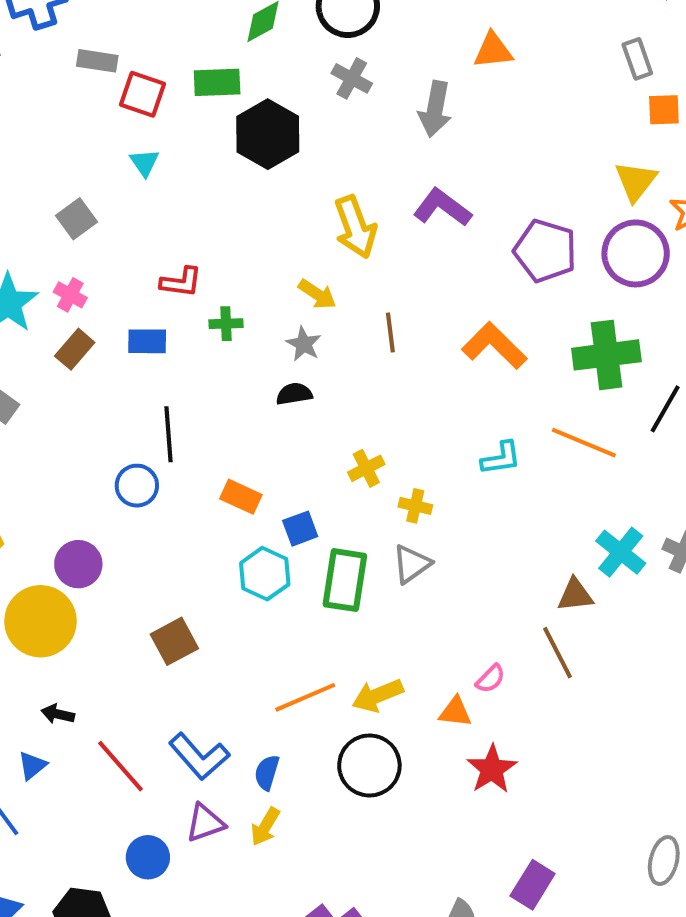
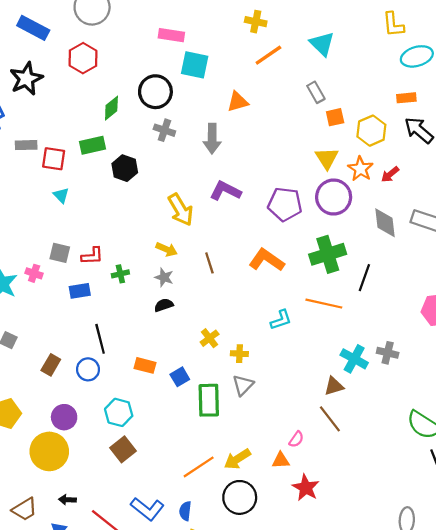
black hexagon: (268, 134) -> (125, 168), size x0.7
gray square: (77, 219) -> (60, 253), moved, turned -30
brown rectangle: (75, 349) -> (51, 365), moved
cyan hexagon: (265, 574) -> (119, 412), moved

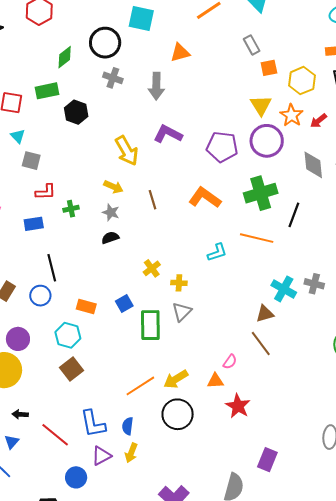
gray square: (60, 253) -> (31, 161), moved
orange rectangle: (145, 365) -> (86, 307), moved
blue L-shape: (147, 509) -> (93, 424), turned 40

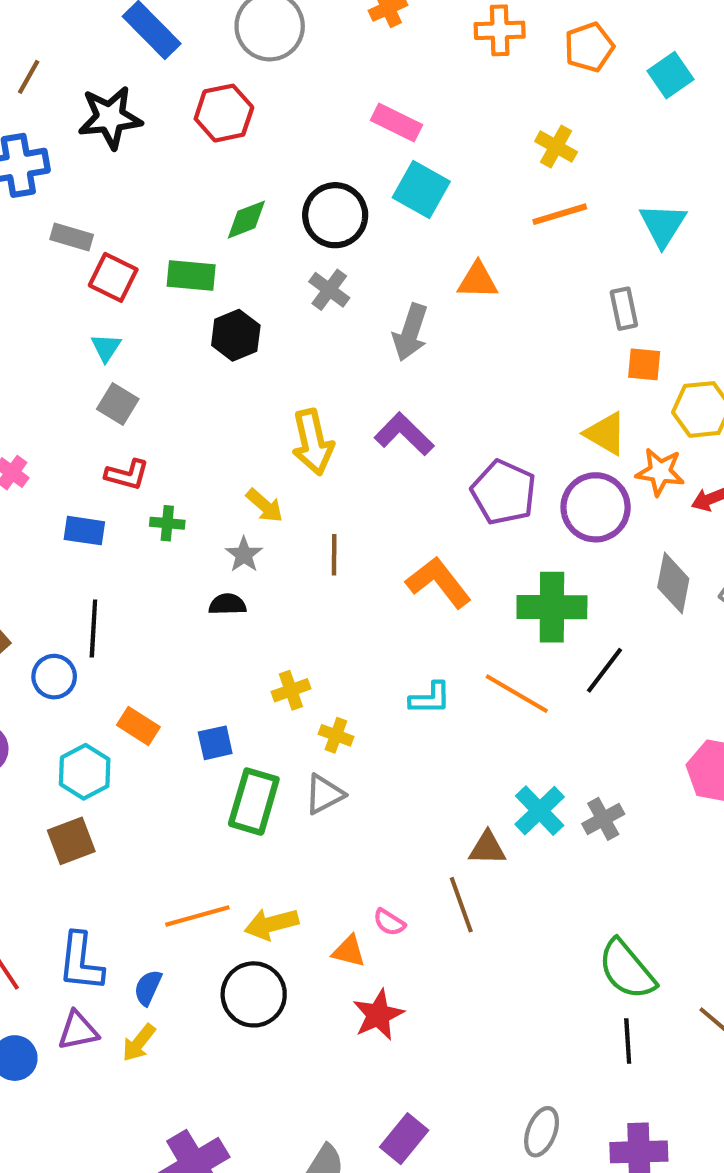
yellow triangle: (261, 105) -> (606, 433), turned -45
orange star: (291, 115) -> (660, 472), turned 30
gray cross: (314, 284) -> (603, 819), turned 30
pink semicircle: (230, 362) -> (389, 922), turned 70

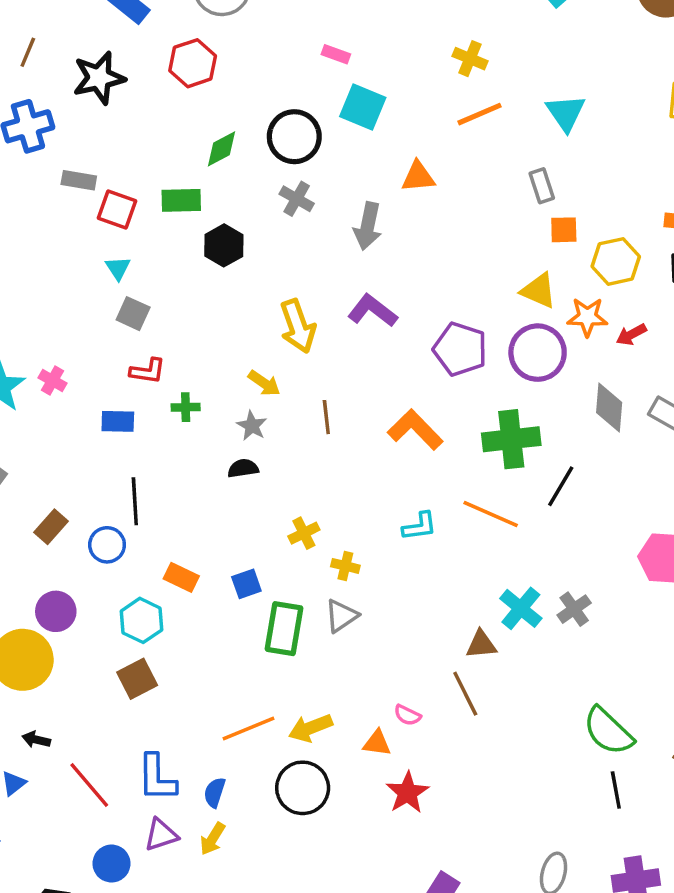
pink rectangle: (396, 122) -> (336, 54), size x0.7

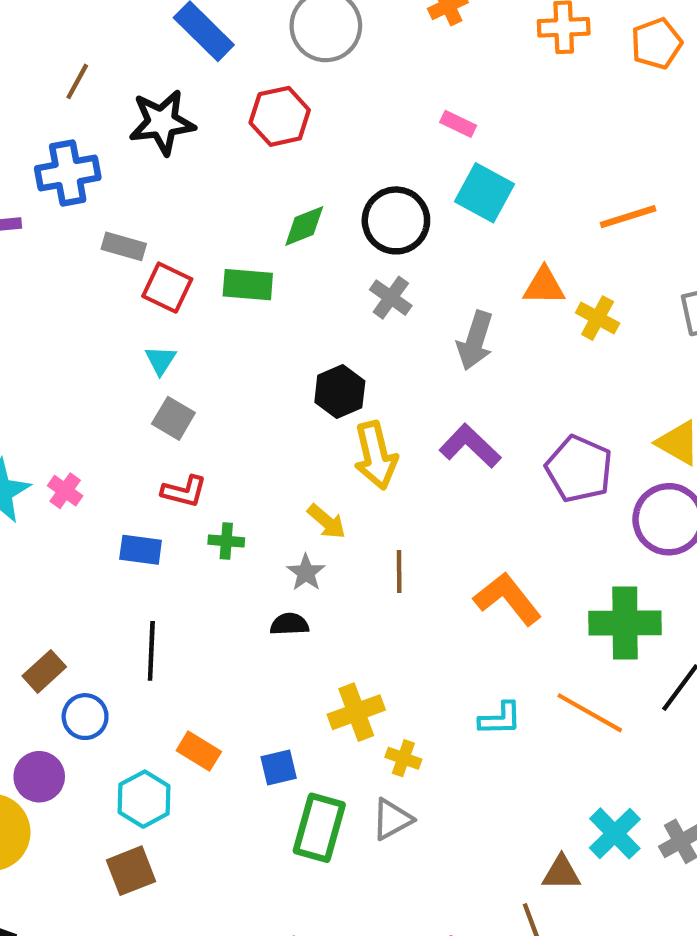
yellow cross: (470, 59) -> (598, 318), moved
black hexagon: (224, 245) -> (340, 392), moved
purple pentagon: (460, 349) -> (579, 469), moved
yellow cross: (304, 533) -> (356, 712), size x1.4
blue circle: (107, 545) -> (85, 717), moved

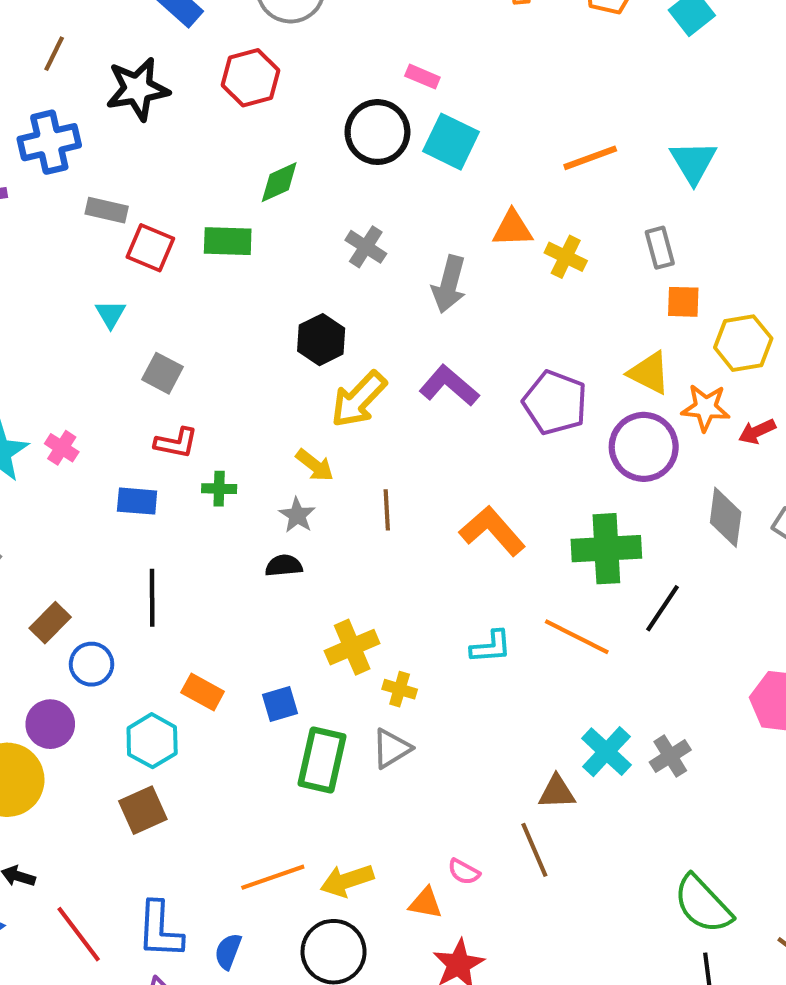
black circle: (396, 220) -> (377, 132), moved
cyan triangle: (161, 360) -> (111, 314), moved
yellow arrow: (376, 455) -> (359, 399), turned 60

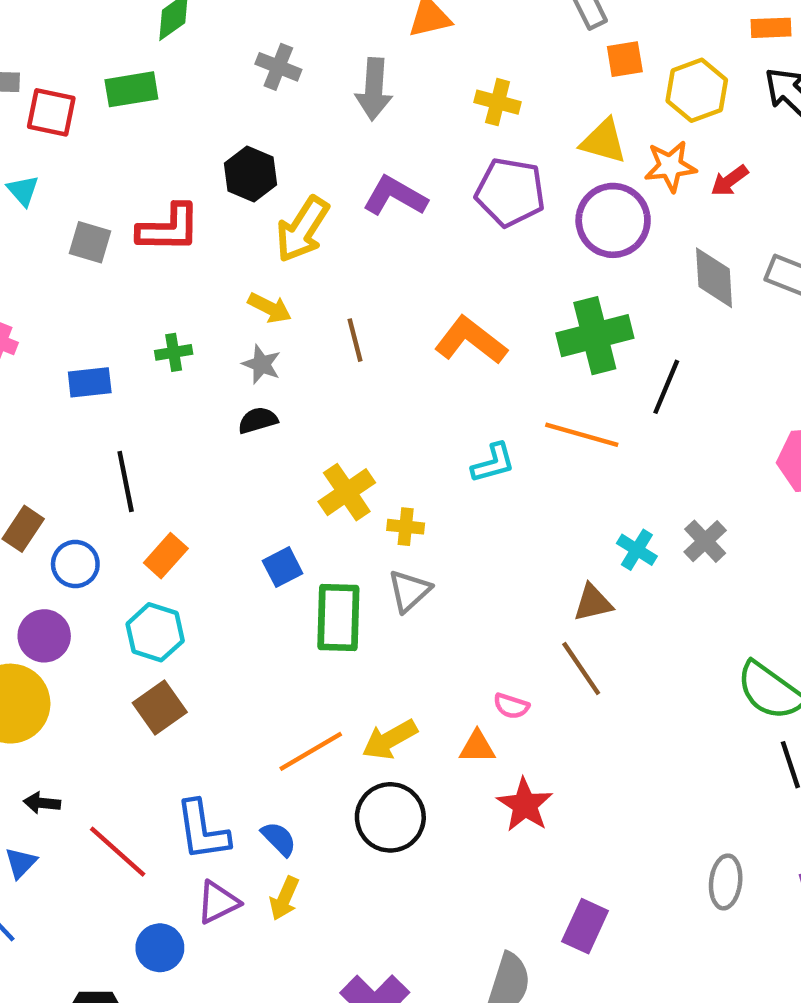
yellow cross: (566, 257) -> (498, 102), moved
red L-shape: (176, 443) -> (169, 228), moved, size x1.4
orange rectangle: (203, 692) -> (166, 556), moved, turned -66
cyan cross: (606, 752) -> (637, 550), size x0.7
blue semicircle: (228, 951) -> (279, 839), turned 126

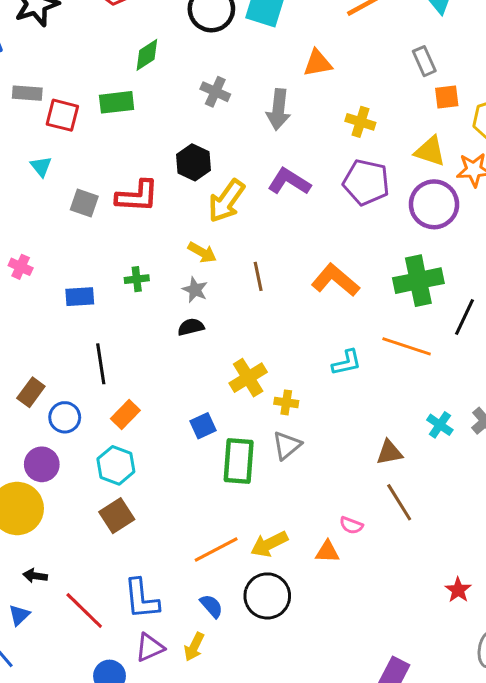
brown triangle: (593, 603) -> (389, 452), moved
red star: (525, 805) -> (458, 590), moved, size x0.7
blue semicircle: (279, 839) -> (211, 606), moved

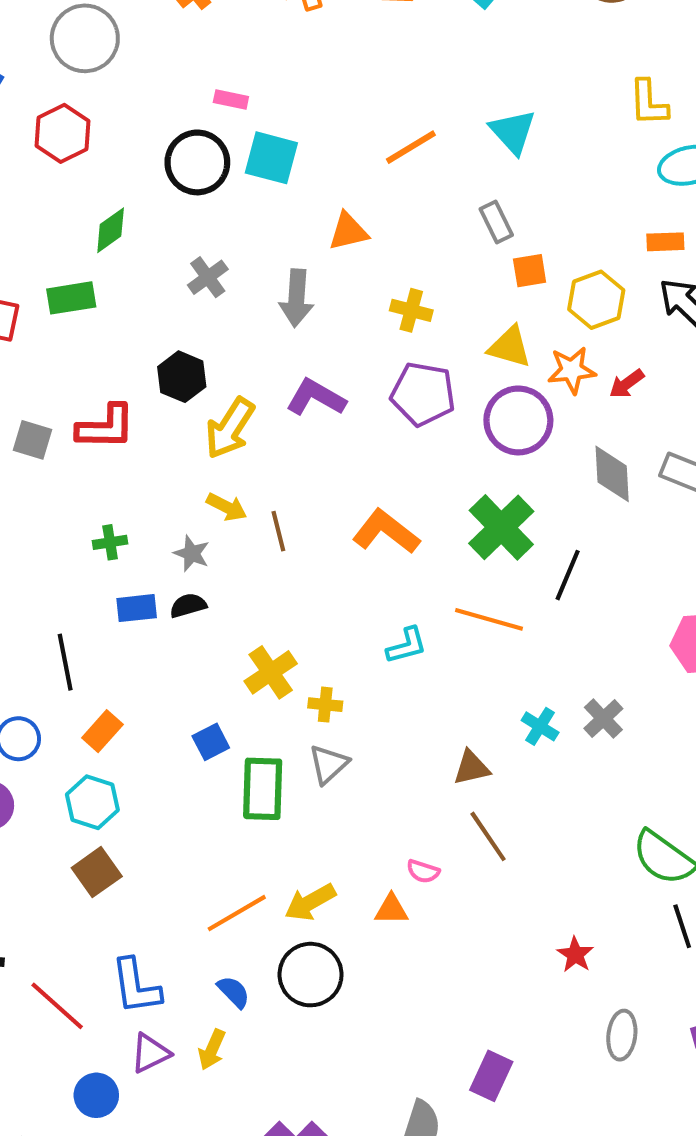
gray cross: (215, 92) -> (208, 277), turned 32
yellow arrow: (202, 252) -> (227, 507), moved
green cross: (418, 281) -> (501, 527), turned -30
blue rectangle: (80, 297) -> (137, 608), moved

